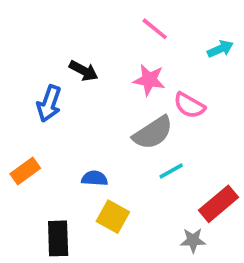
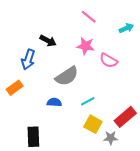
gray semicircle: (153, 133) -> (67, 76), moved
orange rectangle: (25, 171) -> (15, 88), moved
cyan line: (171, 171) -> (88, 101), moved
yellow square: (113, 217) -> (93, 124), moved

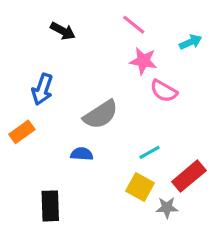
black arrow: (48, 41) -> (63, 31), moved
pink star: (86, 46) -> (143, 61), moved
cyan line: (88, 101) -> (150, 152), moved

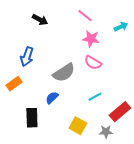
pink semicircle: (164, 91) -> (93, 63), moved
blue semicircle: (82, 154) -> (52, 98), turned -48
yellow square: (140, 187) -> (78, 126), moved
black rectangle: (50, 206) -> (32, 118), moved

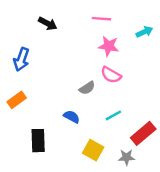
pink line: (85, 16) -> (101, 19), turned -35
blue arrow: (27, 57) -> (21, 59), moved
gray semicircle: (64, 73) -> (87, 88), moved, size x0.6
blue semicircle: (52, 98) -> (72, 117), moved, turned 72

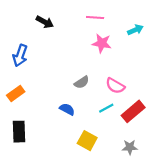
pink semicircle: (111, 75) -> (115, 86), moved
red rectangle: (143, 133) -> (133, 111), moved
black rectangle: (38, 141) -> (19, 132), moved
gray star: (127, 157) -> (130, 147), moved

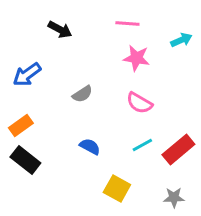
blue arrow: (20, 56) -> (27, 75), turned 35
gray semicircle: (82, 82) -> (82, 94), moved
pink semicircle: (115, 86) -> (139, 103), moved
black rectangle: (19, 132) -> (25, 160), moved, turned -50

